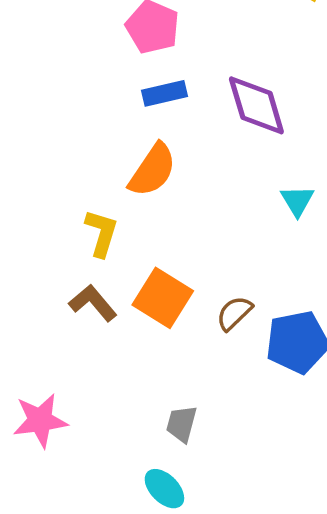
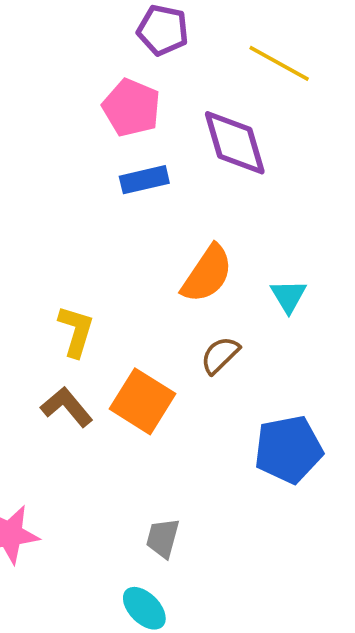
purple diamond: (256, 105) -> (235, 143), moved
orange semicircle: (153, 170) -> (207, 274), moved
brown semicircle: (234, 313) -> (220, 355), moved

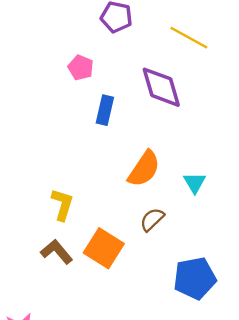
pink pentagon: (131, 108) -> (81, 68), moved, size x0.7
blue rectangle: (144, 180) -> (105, 110), turned -64

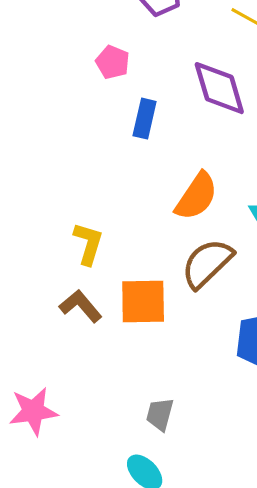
brown semicircle: (152, 219) -> (207, 263), size x1.6
orange square: (104, 248) -> (143, 301), turned -33

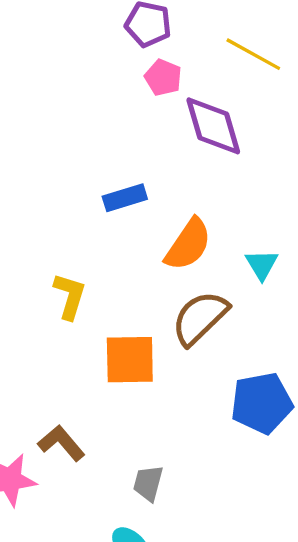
pink pentagon: (113, 62) -> (163, 78), moved
blue rectangle: (145, 119) -> (125, 198), moved, turned 60
brown L-shape: (81, 306) -> (61, 443), moved

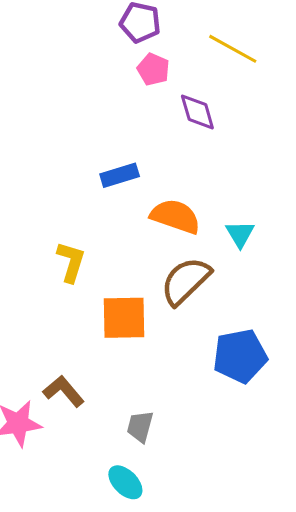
purple diamond: (213, 126) -> (197, 112), size x0.7
orange semicircle: (188, 244) -> (175, 216), turned -105

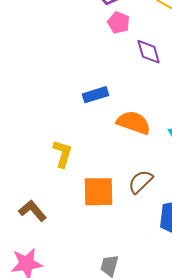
brown semicircle: (186, 281) -> (141, 182), moved, size x0.7
brown L-shape: (64, 391) -> (33, 211), moved

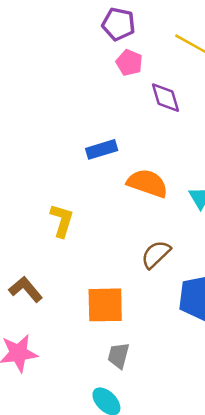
orange square: (99, 192) -> (105, 305), moved

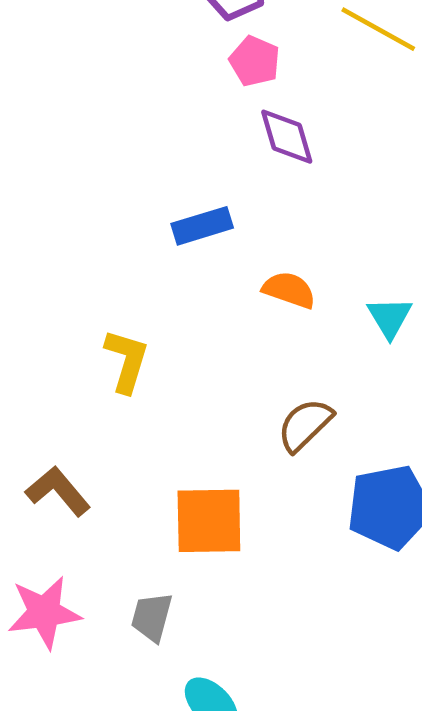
purple diamond: (165, 98) -> (287, 137), moved
orange semicircle: (147, 183) -> (289, 290), size x0.7
gray trapezoid: (118, 356) -> (152, 617), moved

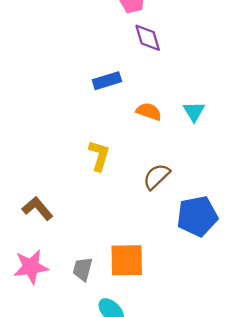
cyan triangle: (390, 317) -> (194, 111), moved
yellow L-shape: (127, 361) -> (99, 156), moved
orange square: (209, 521) -> (127, 260), moved

